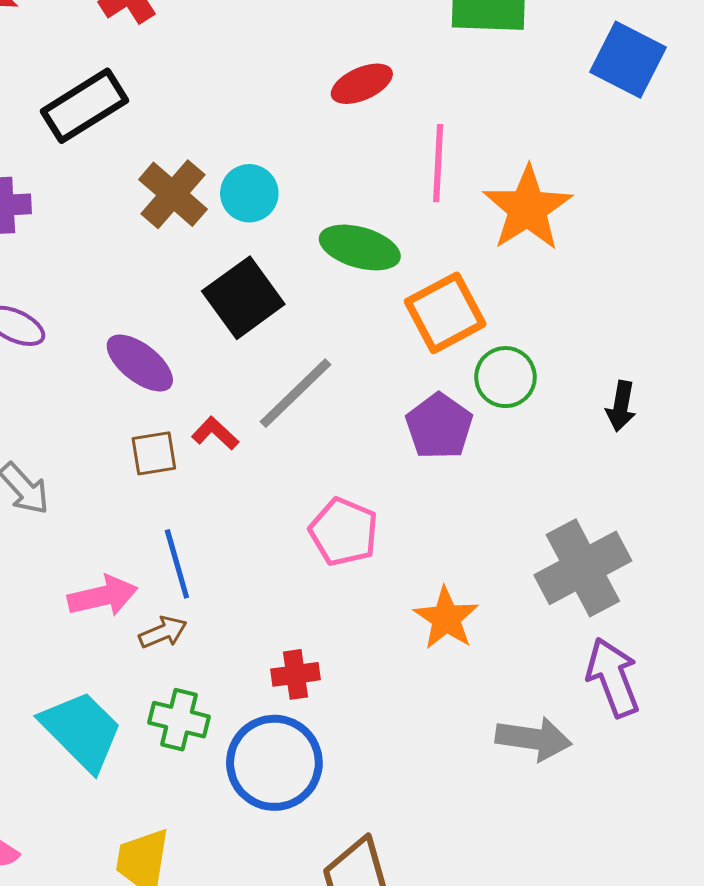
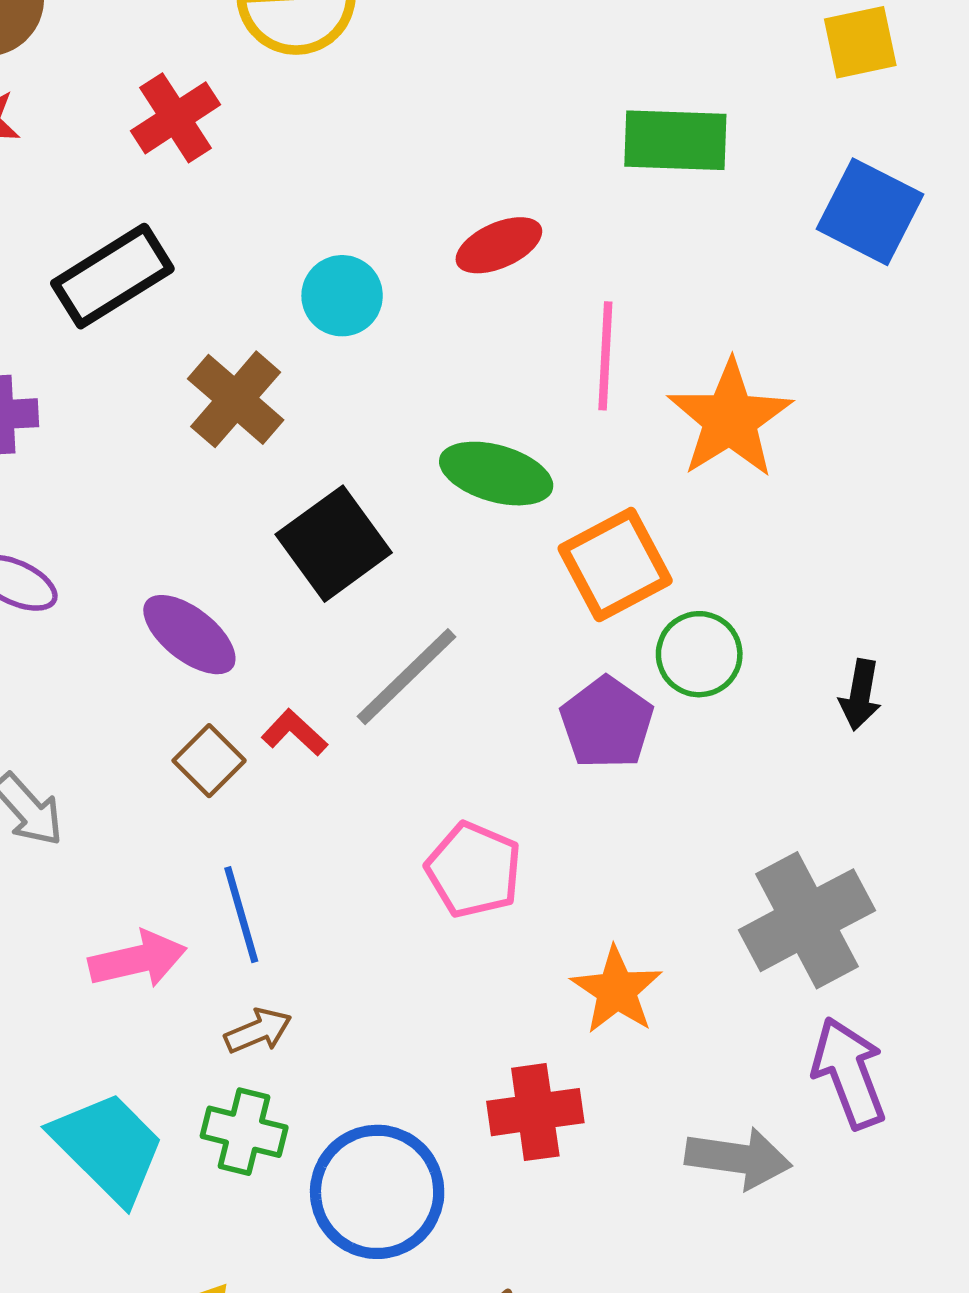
cyan circle: (249, 193) -> (342, 296), moved
brown square: (154, 453) -> (209, 761), turned -36
brown arrow: (163, 632) -> (258, 1031), moved
red cross: (296, 674) -> (535, 1112), moved, size x1.4

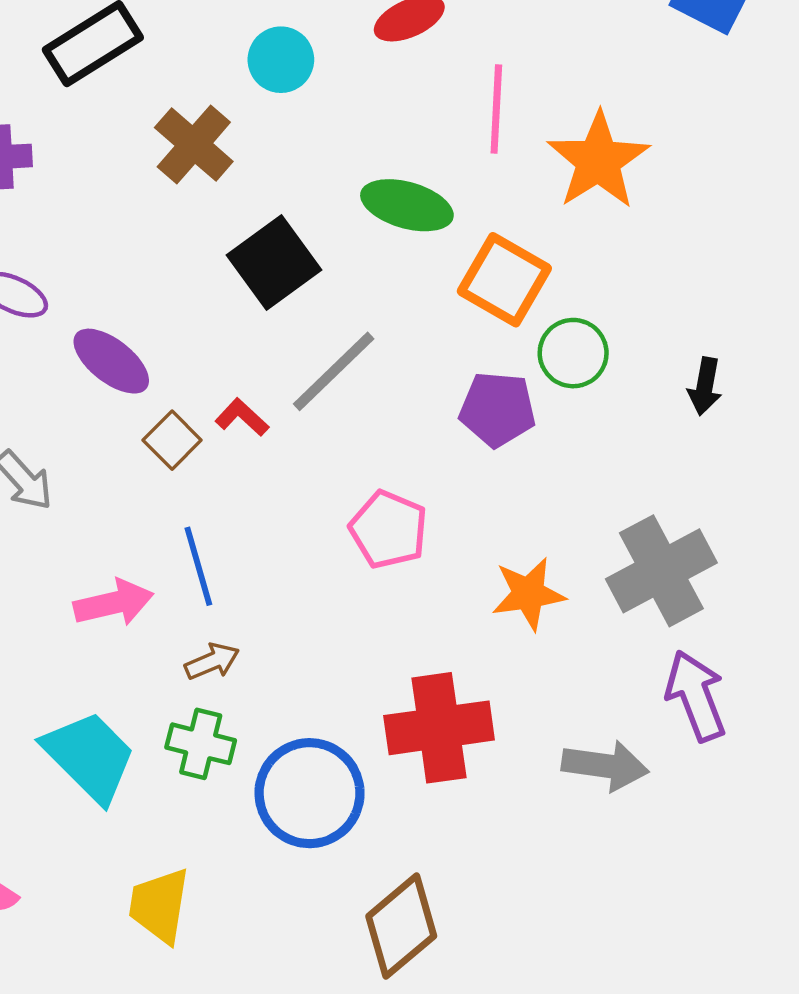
orange square: (615, 565) -> (504, 280), turned -32
purple ellipse: (189, 635) -> (111, 361), moved
purple pentagon: (607, 723) -> (497, 409), turned -30
orange star: (617, 990) -> (528, 594), moved, turned 30
red cross: (535, 1112) -> (439, 728), size x1.4

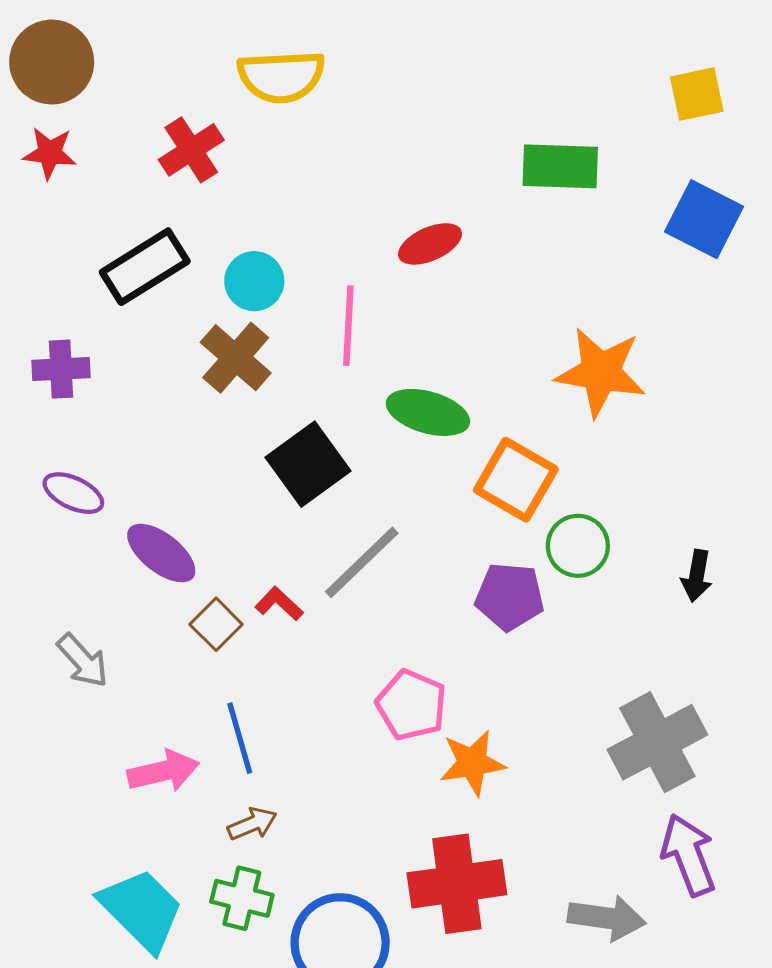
cyan circle: (281, 60) -> (254, 281), moved
pink line: (496, 109) -> (348, 326), moved
orange star: (598, 161) -> (601, 372), turned -30
orange star: (528, 594) -> (472, 763), moved

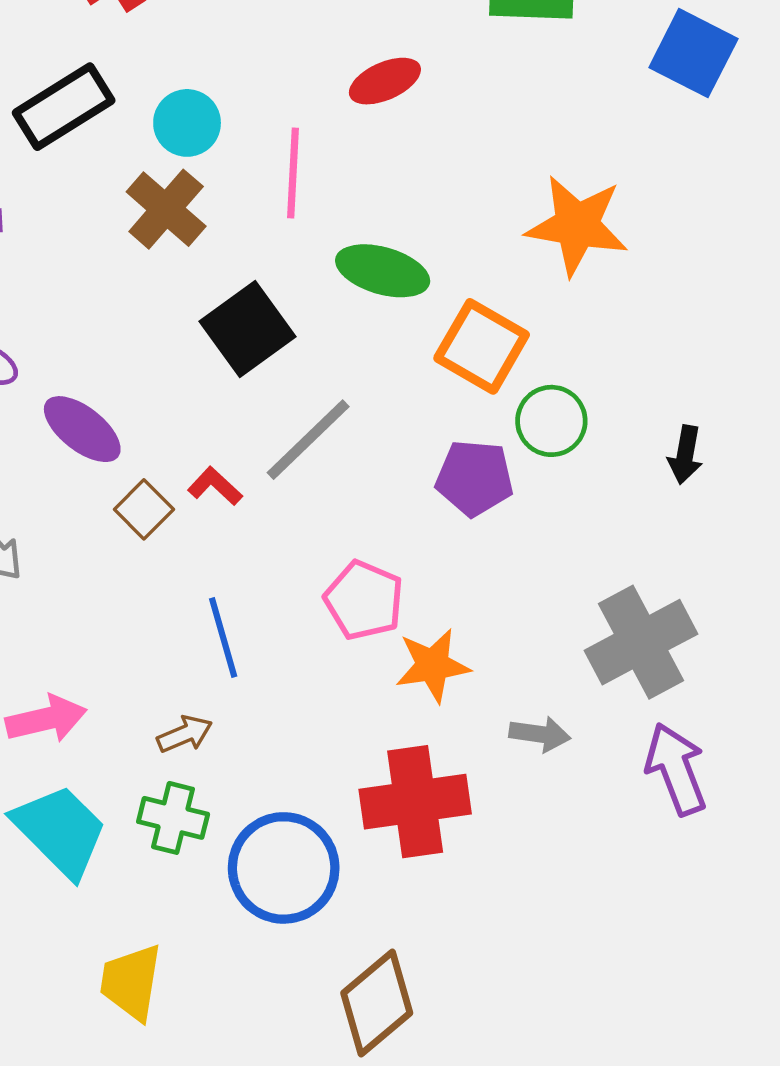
blue line: (240, 738) -> (223, 637), moved
pink arrow: (163, 771) -> (46, 719), moved
gray arrow: (607, 918) -> (540, 734), moved, size x0.7

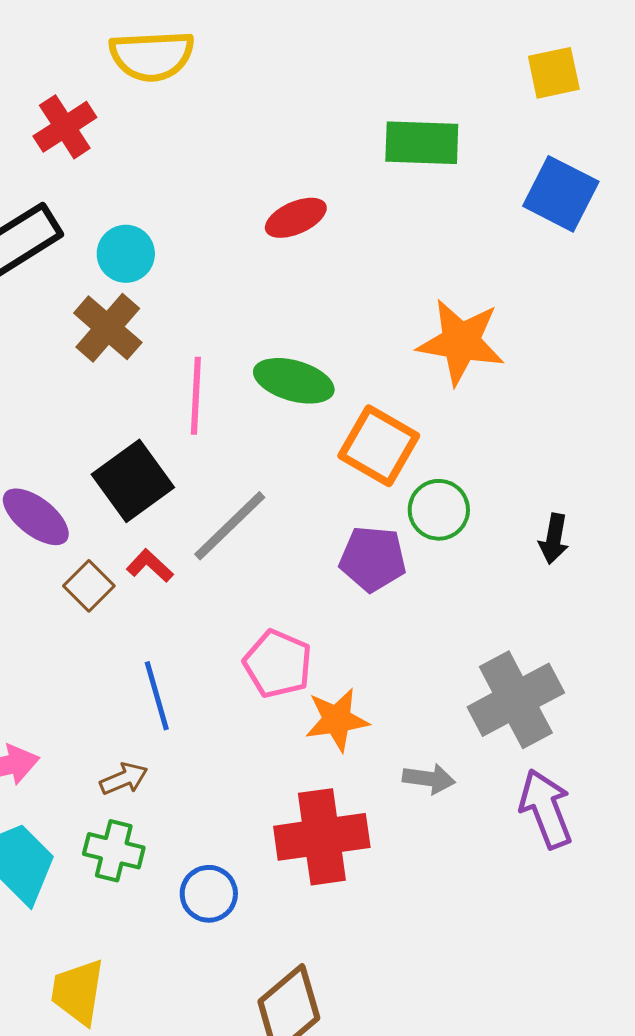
pink line: (293, 173) -> (196, 396), moved
black square: (248, 329) -> (133, 481), moved
blue circle: (284, 868) -> (209, 894), size x0.6

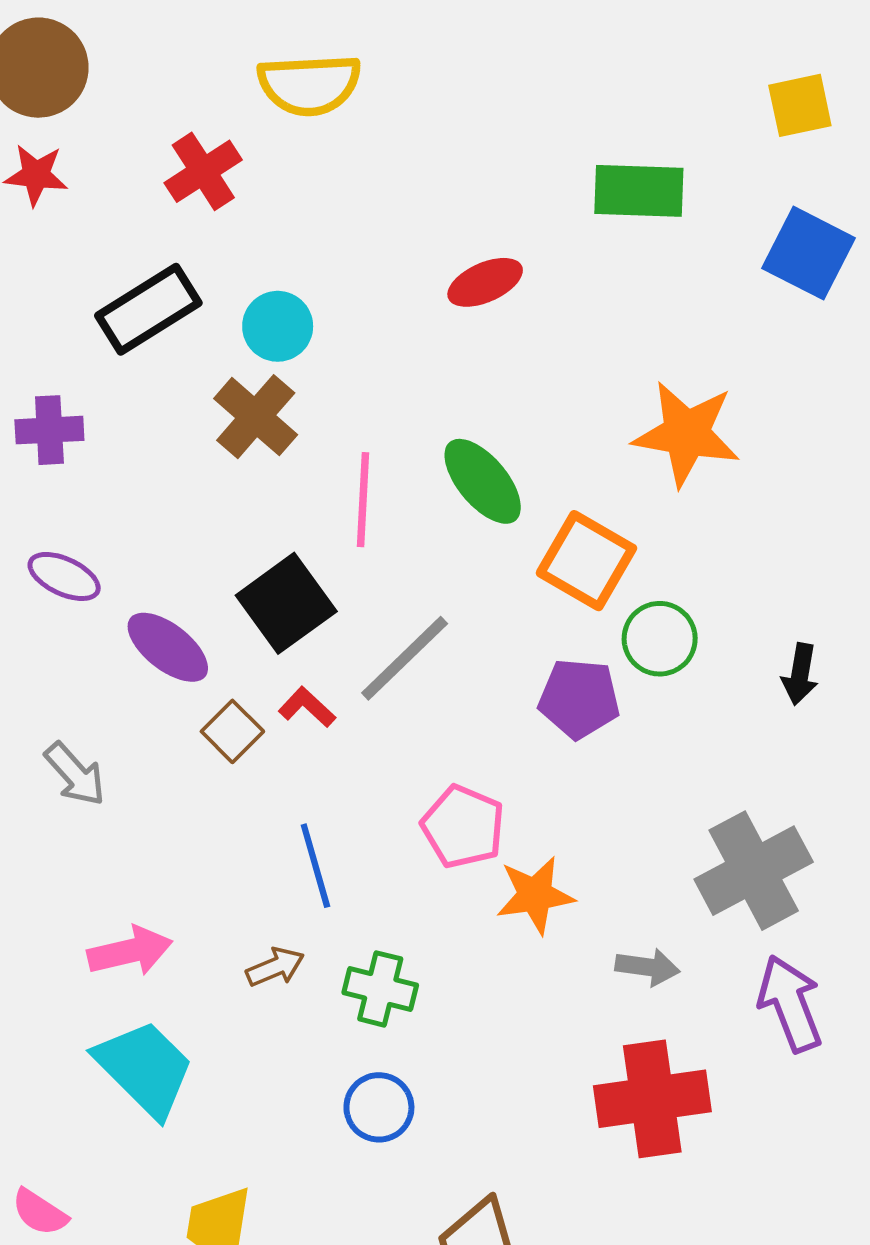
green ellipse: (294, 381) -> (483, 481), turned 34
red cross: (322, 837) -> (652, 1099), moved
green cross: (114, 851) -> (380, 989), moved

